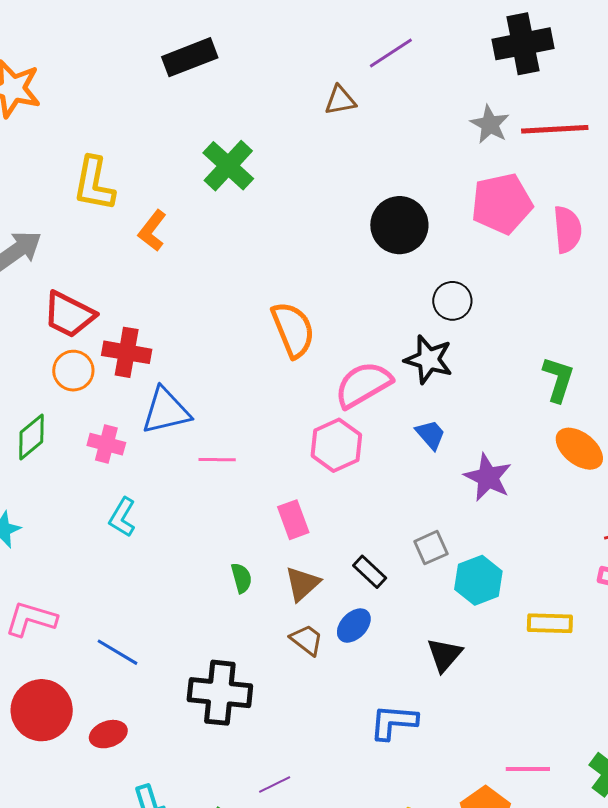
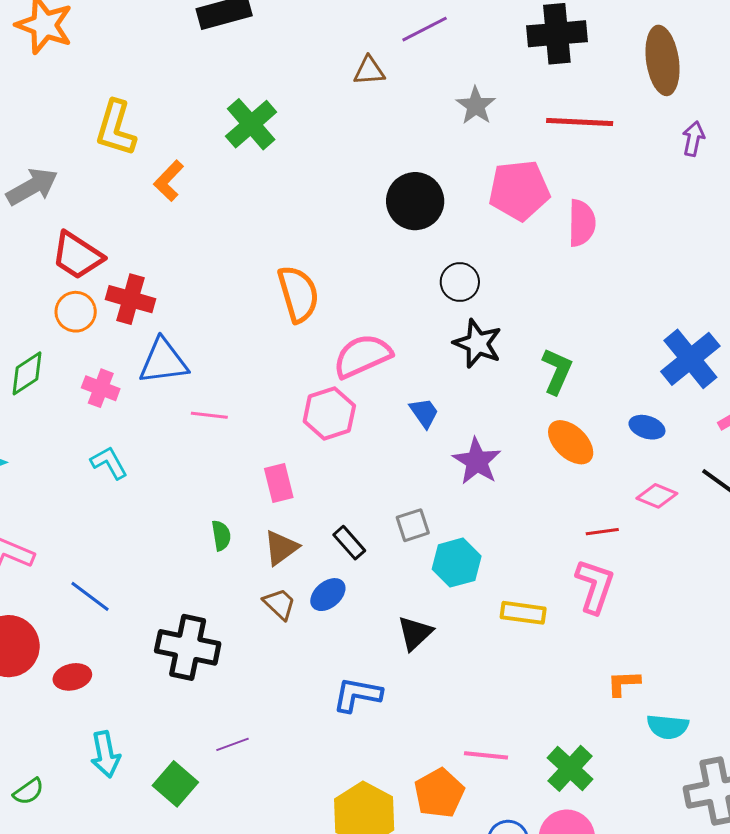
gray star: (490, 124) -> (476, 106), moved
black star: (429, 360) -> (478, 344), moved
cyan L-shape: (122, 517) -> (109, 463), turned 114

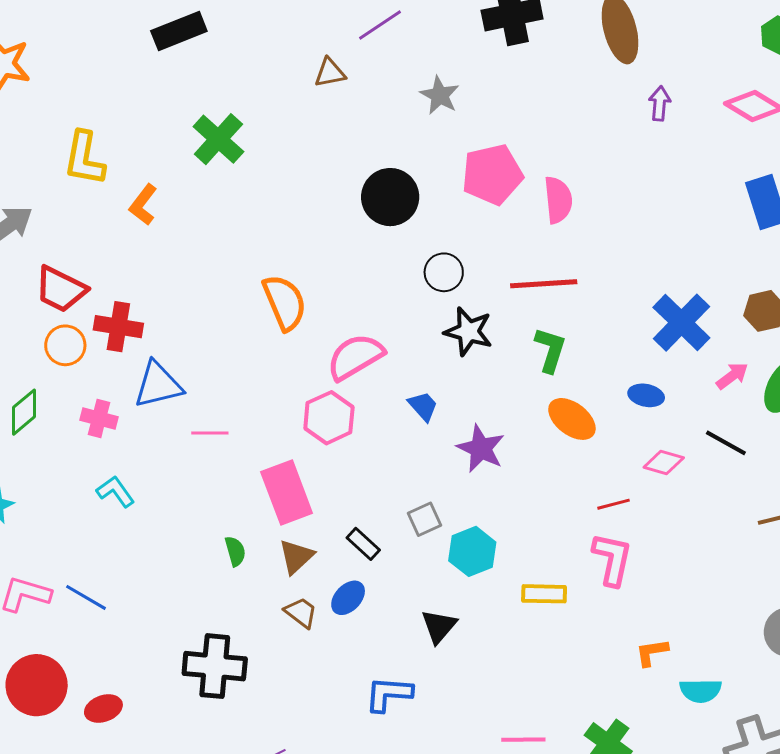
red line: (580, 122) -> (544, 284), moved
pink rectangle: (279, 483) -> (287, 492), size x1.6
blue line: (90, 596) -> (86, 597), moved

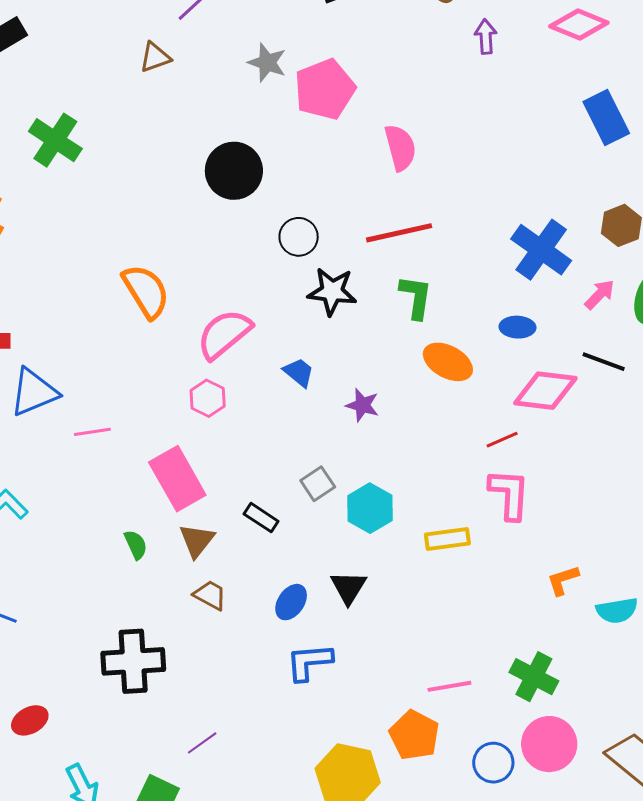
pink pentagon: (492, 175) -> (325, 89), moved
pink hexagon: (329, 418) -> (208, 398), size x0.7
purple star: (481, 448) -> (362, 405), size x0.7
pink diamond: (664, 462) -> (545, 391), size x1.6
blue ellipse: (348, 598) -> (291, 602), moved

